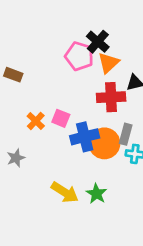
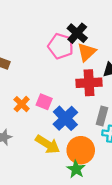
blue cross: (85, 137) -> (65, 118), turned -30
orange circle: (104, 143) -> (81, 150), moved
yellow arrow: (65, 192) -> (48, 144), moved

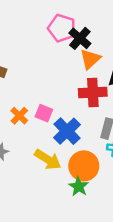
pink pentagon: (61, 46) -> (62, 28), moved

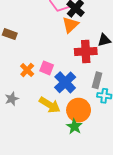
orange triangle: (90, 59) -> (70, 25), moved

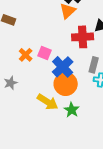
yellow arrow: (50, 105) -> (48, 102), moved
orange circle: (79, 110) -> (66, 84), moved

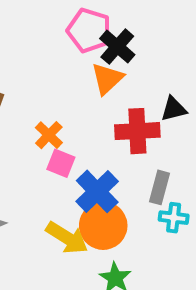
orange cross: (26, 55) -> (49, 135), moved
yellow arrow: (48, 102) -> (67, 238), moved

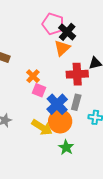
gray rectangle: (160, 187) -> (76, 102), moved

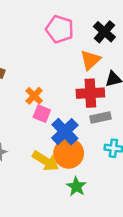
black cross: (67, 32) -> (104, 32), moved
orange triangle: (62, 48) -> (90, 60), moved
gray rectangle: (76, 102) -> (101, 117), moved, turned 63

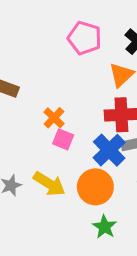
blue cross: (65, 132) -> (109, 150), moved
yellow arrow: (46, 161) -> (49, 184), moved

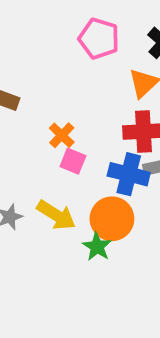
blue cross: (109, 150) -> (129, 174), turned -32
green star: (105, 227) -> (97, 247), moved

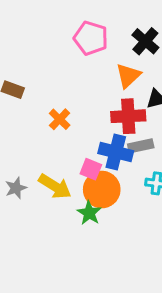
pink square: (73, 161) -> (91, 169), moved

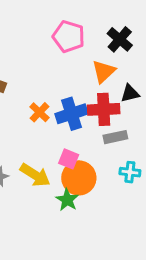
blue cross: (116, 152) -> (72, 114), moved, turned -32

